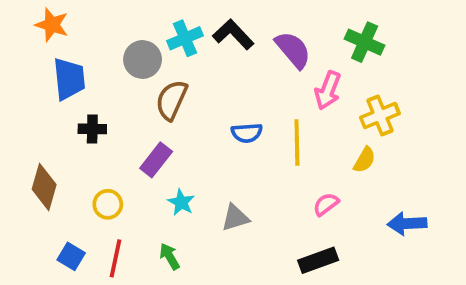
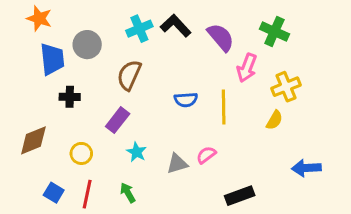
gray circle: (143, 59) -> (87, 45), moved
brown diamond: (44, 187) -> (33, 140), turned 52
pink semicircle: (326, 204) -> (206, 155), moved

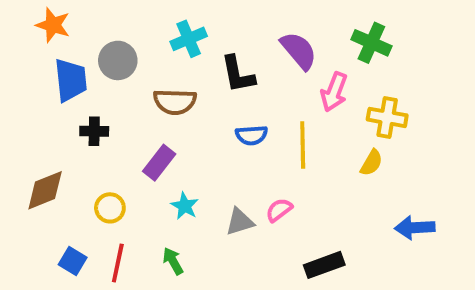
black L-shape: (176, 26) -> (238, 74), moved, turned -148
brown semicircle: (129, 75) -> (175, 102), turned -112
yellow cross: (286, 87) -> (387, 117), turned 32

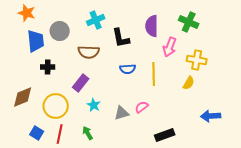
purple semicircle: (299, 51) -> (152, 26), turned -140
yellow circle: (110, 208) -> (56, 106), size x1.6

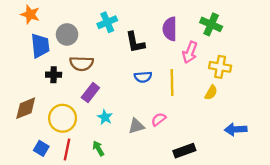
brown semicircle: (89, 52) -> (82, 64), moved

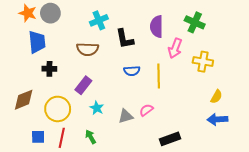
gray circle: (67, 34) -> (50, 13), moved
brown semicircle: (82, 64) -> (88, 49), moved
yellow semicircle: (211, 93) -> (216, 97), moved
blue square: (41, 148) -> (38, 137), turned -32

